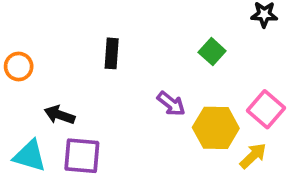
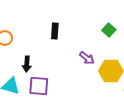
black arrow: (60, 115) -> (27, 64), turned -105

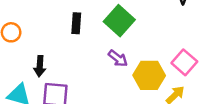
green square: (109, 30) -> (119, 21), moved, size x1.6

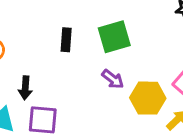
green square: (119, 21) -> (114, 37), turned 32

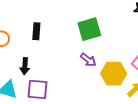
black rectangle: (66, 40) -> (36, 31), moved

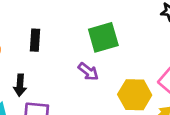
purple arrow: (88, 60) -> (88, 72), moved

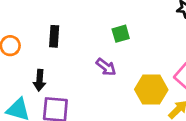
green square: (103, 37) -> (121, 34), size x0.6

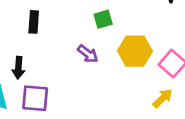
yellow hexagon: (151, 90) -> (135, 51), moved

